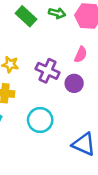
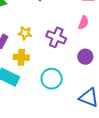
purple circle: (74, 83) -> (85, 57), moved

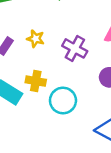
yellow cross: (21, 57) -> (36, 81), moved

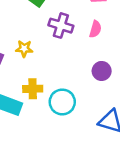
purple cross: (75, 48) -> (61, 26), moved

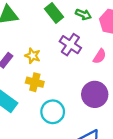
purple circle: (102, 71) -> (95, 94), size x1.5
yellow cross: (33, 89) -> (35, 82), moved

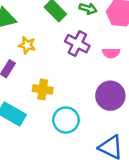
yellow star: (33, 56) -> (27, 45), moved
pink semicircle: (100, 56) -> (111, 53), turned 63

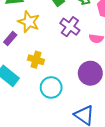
yellow star: (27, 45) -> (29, 22), size x1.5

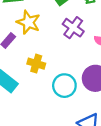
cyan circle: (51, 87) -> (64, 86), moved

